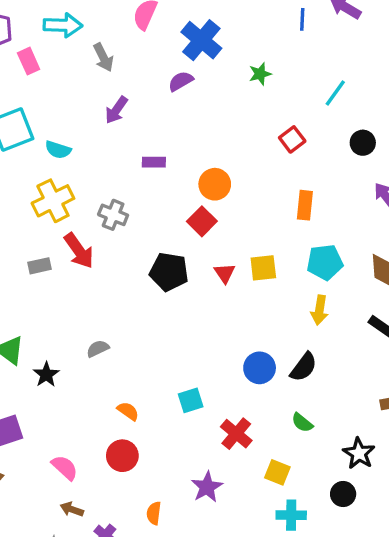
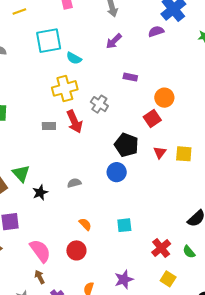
blue circle: (260, 368) -> (117, 172), moved
red cross: (236, 434) -> (161, 248), moved
pink semicircle: (65, 468) -> (40, 251), size x1.4
brown arrow: (72, 509) -> (40, 277), turned 32

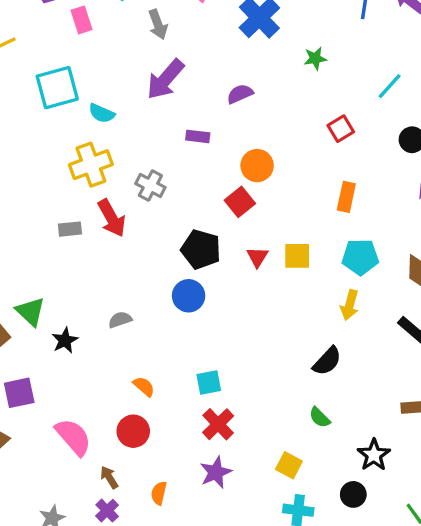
purple semicircle: (156, 31) -> (240, 94), moved
purple arrow: (114, 41) -> (165, 79), size x1.5
red cross: (161, 248) -> (218, 424), moved
brown arrow: (40, 277) -> (109, 477), moved

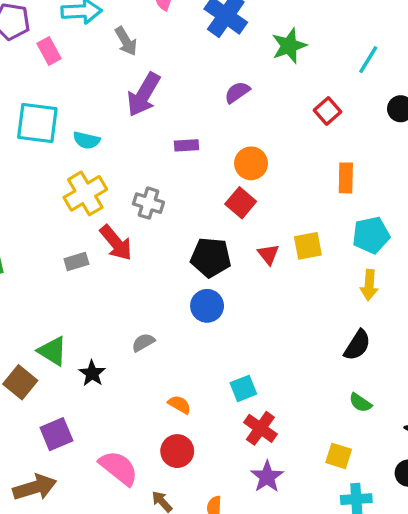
green star: (315, 58) -> (289, 46), size x1.5
cyan square: (57, 88) -> (37, 123), turned 33
purple semicircle: (240, 94) -> (237, 92), moved

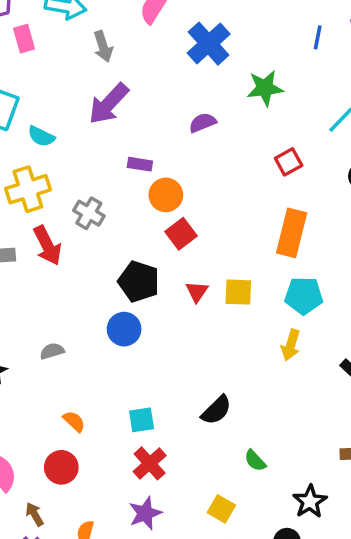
orange circle: (251, 163) -> (166, 195), moved
orange rectangle: (346, 178) -> (292, 233), size x1.5
black semicircle: (357, 345) -> (216, 410), moved

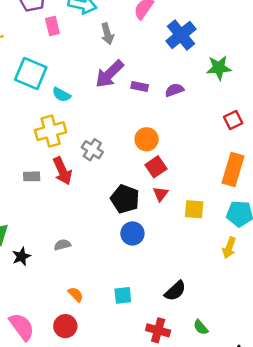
purple rectangle: (140, 164) -> (140, 87), moved
red triangle: (197, 292) -> (161, 194), moved
blue circle: (124, 329) -> (132, 233), moved
red cross: (150, 463) -> (158, 330), moved, turned -35

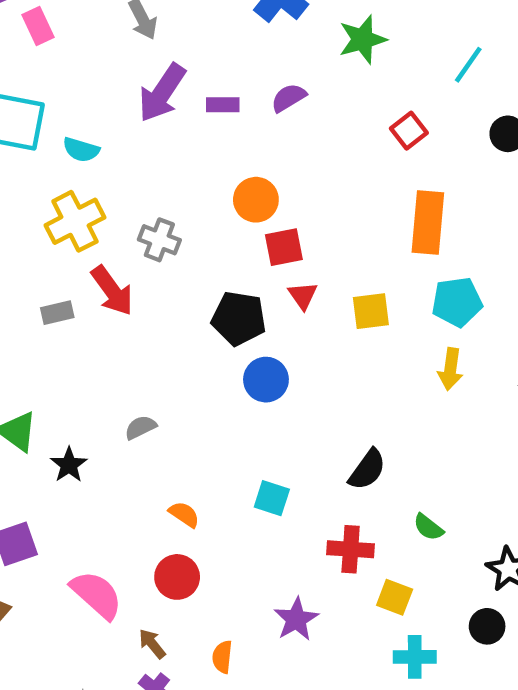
red square: (156, 167) -> (284, 247), turned 35
cyan square: (123, 295) -> (272, 498), turned 36

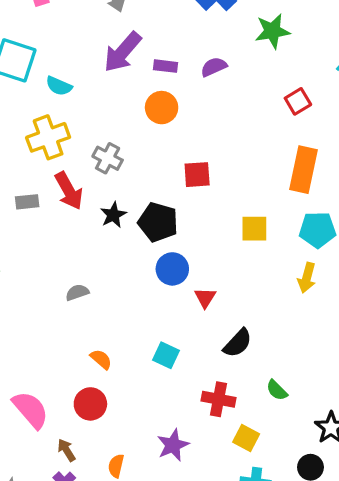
orange circle: (256, 200) -> (162, 108), moved
red triangle: (303, 295) -> (205, 298), moved
black star: (69, 465) -> (113, 215), moved

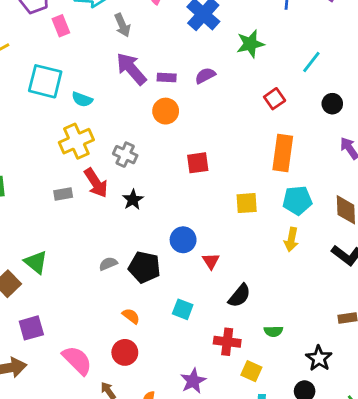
purple arrow: (123, 52) -> (131, 69), turned 102
black pentagon: (158, 222) -> (144, 267), moved
green semicircle: (277, 390) -> (273, 331), turned -42

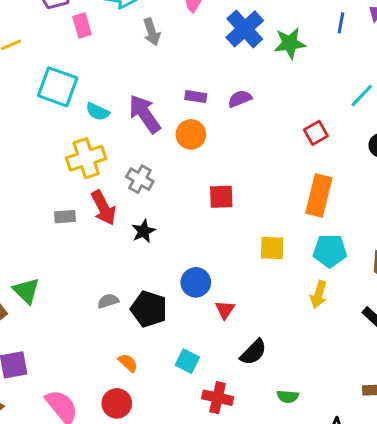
green star: (250, 44) -> (290, 43), moved
purple arrow: (131, 69) -> (145, 114), moved
red cross: (227, 342) -> (218, 398), moved

